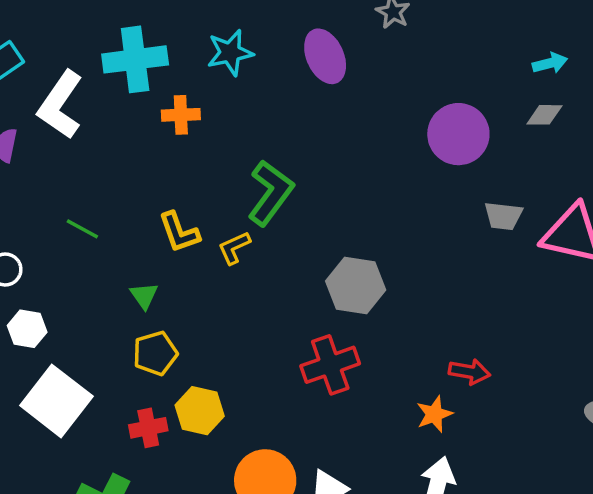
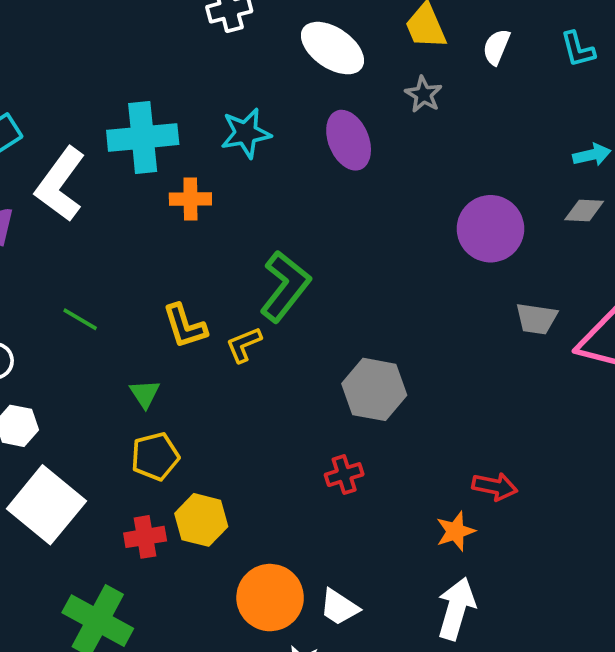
red cross: (330, 365) -> (344, 475), size x0.6

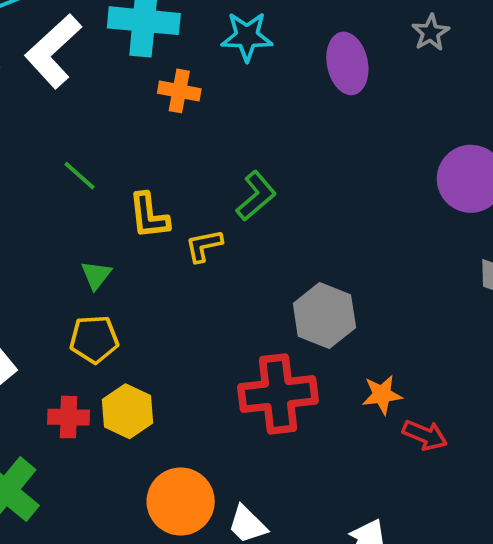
green L-shape: (285, 286) -> (256, 196), size x0.7
green line: (80, 319) -> (79, 176), moved
red cross: (344, 475) -> (278, 394), size x2.0
orange star: (455, 531) -> (382, 395), moved

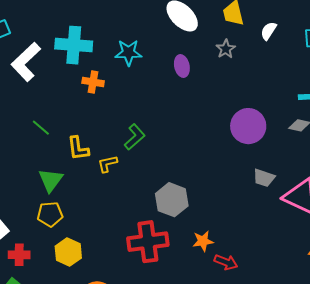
purple ellipse: (347, 63) -> (182, 66), size x0.7
green triangle: (96, 275) -> (51, 180), size x1.5
red cross: (69, 417) -> (19, 255), moved

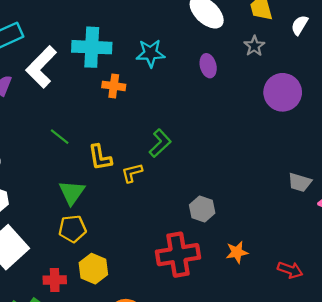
purple circle: (248, 126) -> (283, 92), moved
gray hexagon: (172, 200) -> (202, 209), size x0.7
red cross: (19, 255) -> (55, 280), moved
red arrow: (226, 262) -> (290, 270), moved

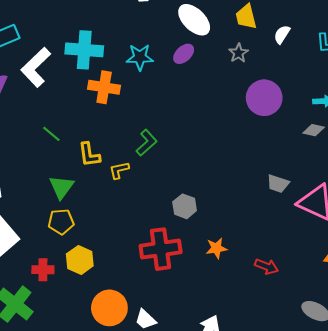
purple ellipse: (208, 66) -> (184, 54), moved, turned 60
orange cross: (114, 86) -> (104, 87), size x1.4

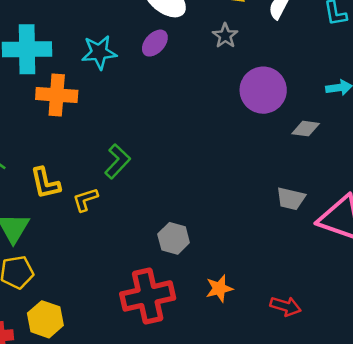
gray diamond: (314, 130) -> (306, 129), moved

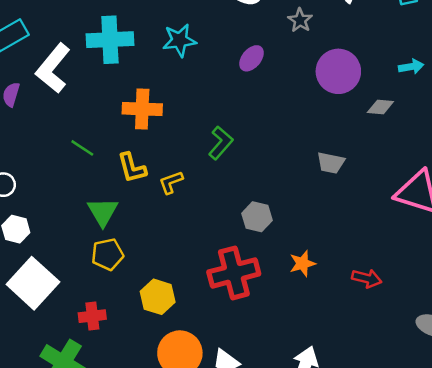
purple ellipse: (155, 43) -> (252, 58), moved
orange cross: (57, 95) -> (142, 109), moved
green L-shape: (117, 161) -> (221, 143), moved
gray trapezoid: (291, 199) -> (331, 163), moved
yellow hexagon: (45, 319) -> (158, 297), moved

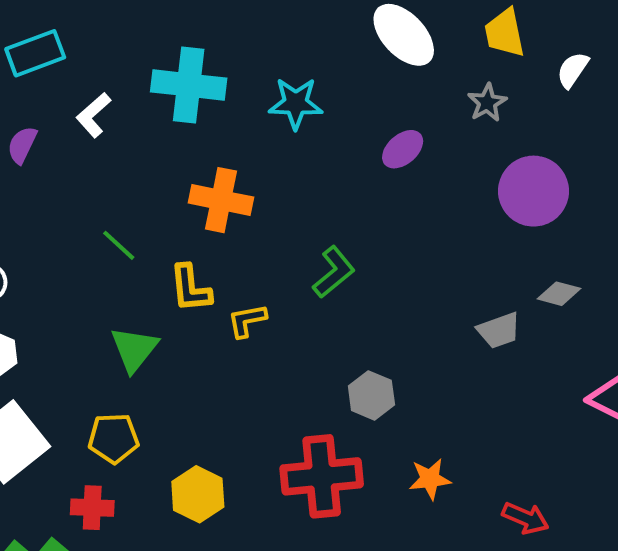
white L-shape: (53, 68) -> (94, 115), size x0.6
gray diamond: (380, 107) -> (559, 294), moved
gray trapezoid: (331, 163) -> (499, 330), turned -40
yellow pentagon: (107, 254) -> (113, 438), moved

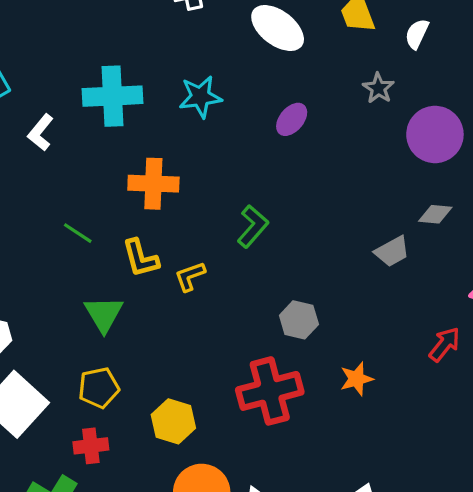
gray star: (487, 103) -> (378, 88), moved
purple circle: (534, 191) -> (435, 134), moved
red arrow: (526, 518) -> (445, 344), moved, turned -66

